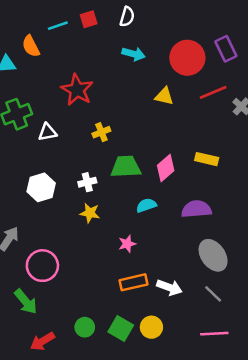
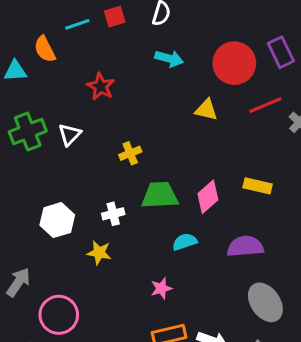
red star: (77, 90) -> (101, 86), moved, size x0.7
white triangle: (48, 132) -> (70, 135), moved, turned -36
yellow star: (90, 213) -> (99, 253), moved

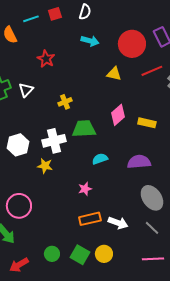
pink diamond: (208, 197) -> (118, 115), moved
white cross: (113, 214) -> (54, 141), size x1.6

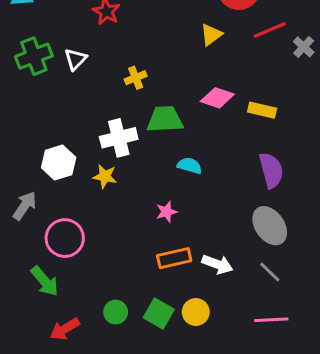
yellow triangle: (114, 74) -> (211, 35), turned -49
pink diamond: (118, 115) -> (217, 98), turned 60
white hexagon: (18, 145) -> (59, 163), moved
cyan semicircle: (100, 159) -> (190, 166), turned 35
purple semicircle: (139, 162) -> (271, 170), moved, turned 80

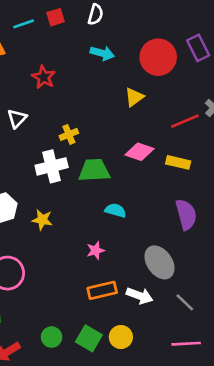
red line: (270, 30) -> (185, 121), moved
white cross: (119, 138) -> (52, 166), moved
gray ellipse: (270, 226) -> (159, 262), moved

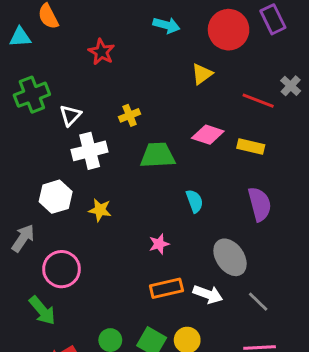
white triangle: (17, 118) -> (70, 115), moved
red line: (185, 121) -> (258, 101), turned 44
white cross: (52, 166) -> (90, 151), moved
cyan semicircle: (116, 210) -> (195, 201), moved, turned 54

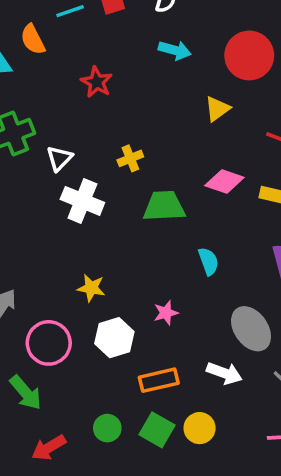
white cross: (90, 151) -> (82, 201), turned 36
white hexagon: (56, 197) -> (114, 338), moved
yellow star: (100, 210) -> (91, 288), moved
orange rectangle: (166, 288) -> (159, 380), moved

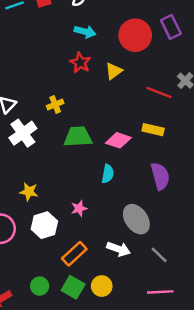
red star: (97, 82) -> (80, 63), moved
pink diamond: (224, 181) -> (118, 140), moved
white cross: (82, 201) -> (23, 133), turned 32
cyan semicircle: (208, 261) -> (108, 174), turned 30
orange rectangle: (159, 380) -> (74, 254), turned -30

